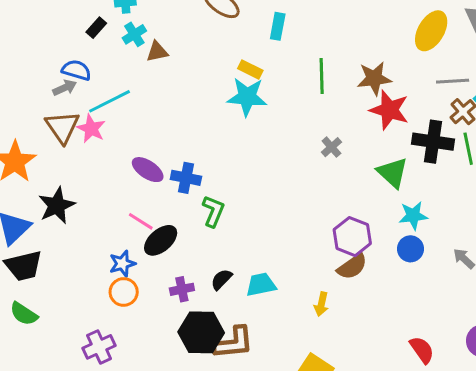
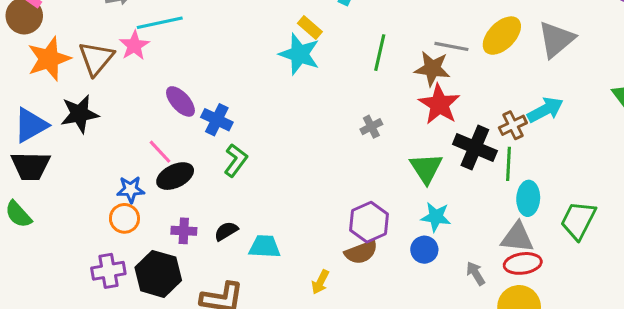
gray line: (453, 81) -> (451, 46), moved
brown triangle: (62, 127) -> (96, 58), moved
black hexagon: (201, 332) -> (158, 274), moved
purple cross: (99, 347) -> (108, 271), moved

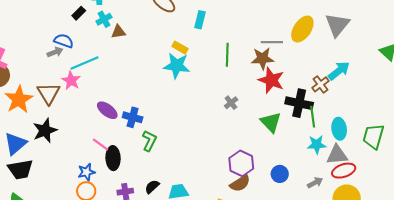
green line: (508, 164) -> (313, 117), moved
black ellipse: (175, 176) -> (113, 158), turned -55
cyan star: (436, 217) -> (317, 145), moved
gray arrow: (476, 273) -> (315, 183), turned 105

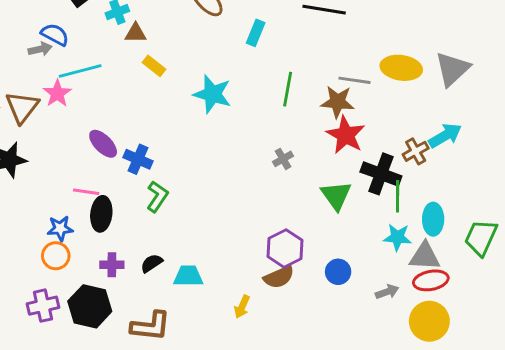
yellow ellipse: (302, 29) -> (401, 68), turned 56
yellow rectangle: (180, 48) -> (154, 66), moved
pink line: (101, 144) -> (86, 192), turned -36

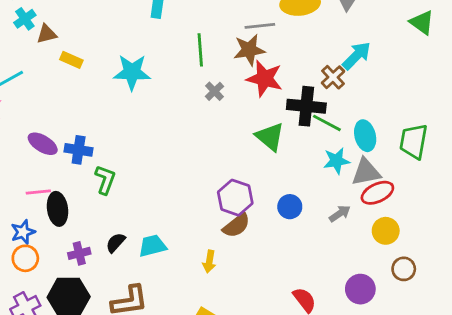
gray cross: (283, 159) -> (215, 91), moved
green line: (398, 196) -> (327, 123), turned -48
yellow circle: (429, 321) -> (386, 231), size x0.7

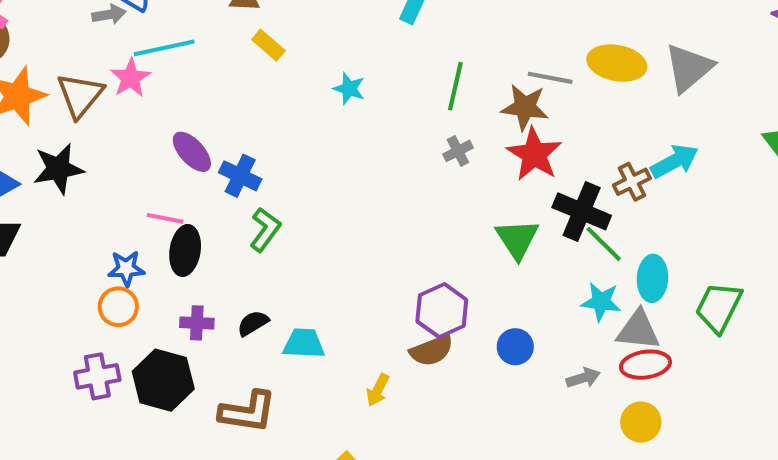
cyan star: (132, 72) -> (349, 89), size x0.6

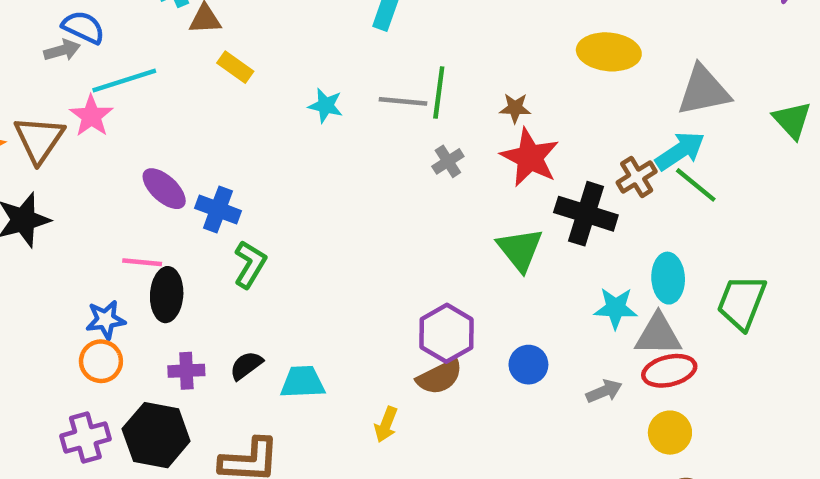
gray triangle: (689, 68) -> (704, 91), moved, turned 34
gray line: (550, 78) -> (403, 101), moved
brown star: (525, 107) -> (515, 108), size x0.6
green line: (604, 244) -> (696, 185), moved

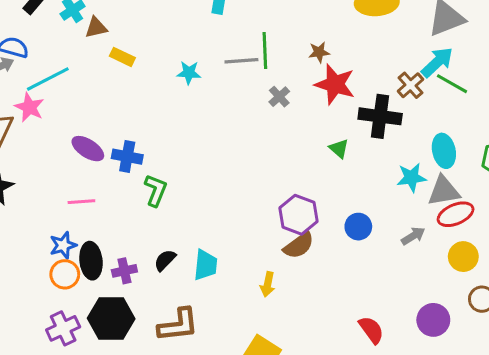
green triangle: (520, 249) -> (339, 149), size x0.6
black ellipse: (167, 295) -> (91, 261), moved
cyan trapezoid: (303, 382) -> (205, 265), turned 108

